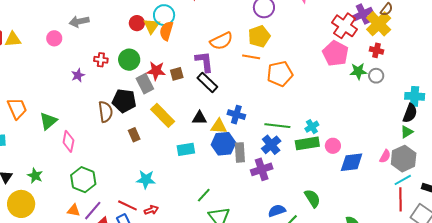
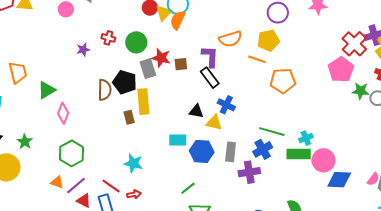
yellow rectangle: (163, 115) -> (143, 102), moved, turned 30
blue cross: (236, 115) -> (226, 105), moved
blue hexagon: (223, 144) -> (202, 151), moved
pink circle: (333, 146) -> (323, 160), size x1.5

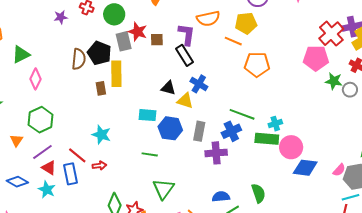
pink pentagon: (341, 70) -> (316, 58), turned 30
orange triangle: (57, 182) -> (16, 140), moved, turned 40
green line: (188, 188) -> (150, 154), moved, turned 42

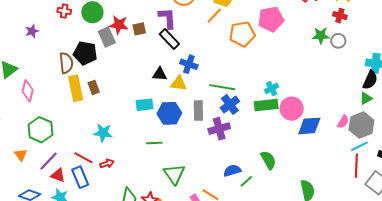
purple star: (61, 17) -> (32, 31), moved
orange line: (233, 41) -> (214, 16), turned -60
pink pentagon: (316, 58) -> (271, 19), moved
yellow rectangle: (116, 74) -> (76, 88), moved
green line: (242, 114) -> (222, 87), moved

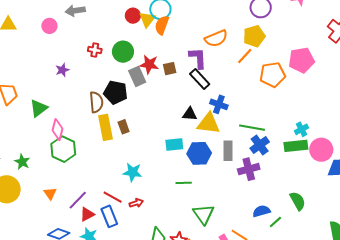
yellow triangle: (179, 83) -> (209, 123), size x1.4
green hexagon: (40, 130) -> (63, 149), moved
red triangle: (58, 175) -> (87, 214), turned -49

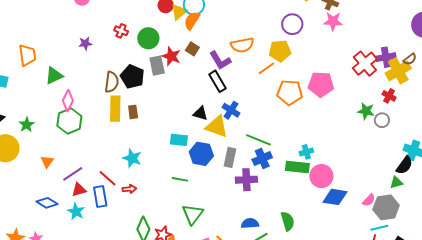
purple L-shape: (198, 58) -> (220, 60), turned 140
brown square: (170, 69) -> (192, 49), moved, turned 32

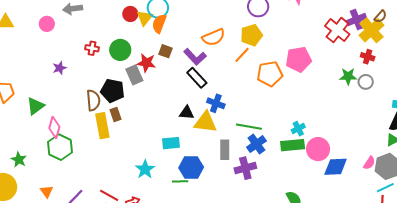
brown rectangle: (133, 112) -> (116, 115), moved
blue hexagon: (201, 154) -> (191, 168), moved
cyan star: (132, 158) -> (145, 169), moved, turned 30

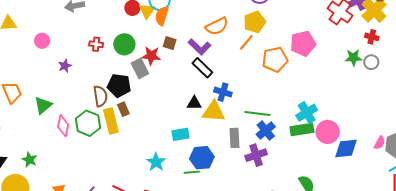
pink circle: (47, 24) -> (42, 41), moved
cyan cross: (298, 129) -> (307, 113), size x1.5
green hexagon: (60, 147) -> (88, 123), moved

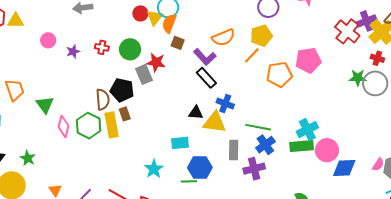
brown square: (170, 43) -> (178, 43), moved
gray circle: (371, 62) -> (375, 83), size x1.6
purple star: (65, 66) -> (73, 52), moved
green triangle: (43, 105) -> (45, 105), turned -30

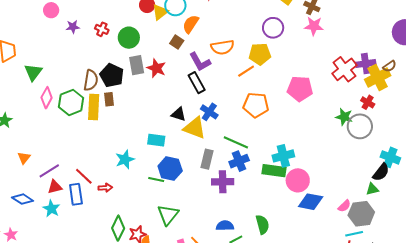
orange semicircle: (169, 23) -> (191, 24), moved
red star: (156, 62) -> (156, 68), moved
orange pentagon: (279, 74) -> (256, 105), moved

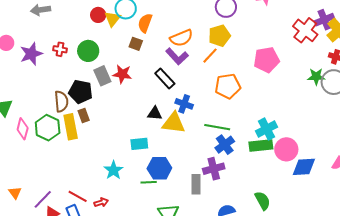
purple star: (73, 27) -> (31, 54), size x1.6
purple L-shape: (200, 62) -> (177, 56), moved
gray rectangle: (207, 159) -> (196, 184), moved

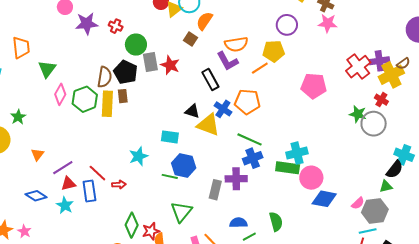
green circle: (88, 51) -> (136, 45), moved
orange pentagon: (228, 86) -> (247, 102), moved

